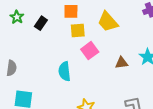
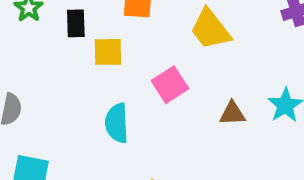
black rectangle: (41, 23) -> (76, 23), turned -40
yellow square: (78, 30) -> (108, 52), moved

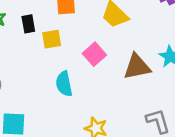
brown triangle: (232, 113) -> (137, 67), size x1.6

